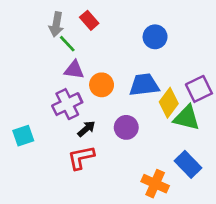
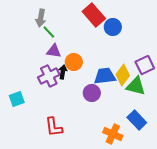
red rectangle: (89, 20) -> (94, 15), moved, size x1.6
blue trapezoid: (144, 85) -> (105, 76), moved
black arrow: (86, 129) -> (63, 72), moved, turned -40
red L-shape: (81, 158) -> (54, 127), moved, turned -85

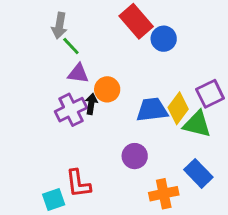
purple circle: (92, 93) -> (135, 156), moved
cyan square: (17, 99) -> (54, 199), moved
orange cross: (113, 134) -> (164, 194), turned -36

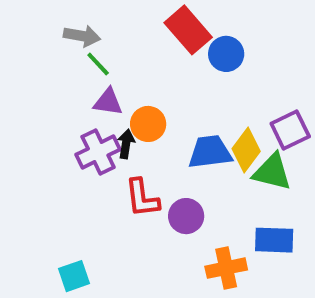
gray arrow: (59, 26) -> (82, 36), turned -90
blue rectangle: (198, 173) -> (274, 240), turned -44
red L-shape: (78, 184) -> (142, 198), moved

